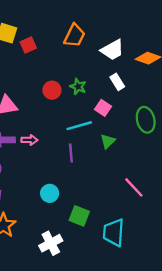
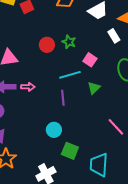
white rectangle: (117, 82) -> (114, 36), moved
cyan circle: (50, 193) -> (54, 130), moved

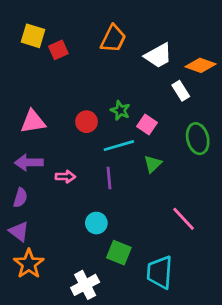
green star: (69, 42) -> (120, 110), moved
red circle: (47, 45) -> (86, 122), moved
pink arrow: (28, 87) -> (65, 177), moved

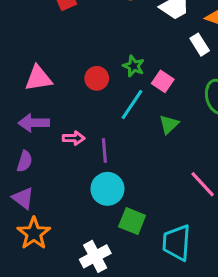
cyan line: (119, 146) -> (132, 104), turned -40
purple line: (109, 178) -> (104, 150), moved
cyan circle: (96, 223) -> (107, 189), size x1.4

